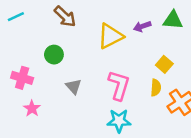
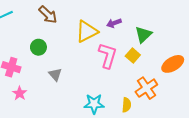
green triangle: (173, 20) -> (143, 35), moved, turned -48
pink L-shape: (119, 85) -> (108, 56), moved
yellow semicircle: (156, 88) -> (127, 105), moved

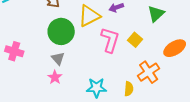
green triangle: (143, 35) -> (156, 14), moved
green circle: (38, 47) -> (61, 31), moved, size x1.6
pink star: (20, 93) -> (55, 77), moved

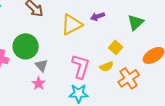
green circle: (61, 31) -> (26, 46), moved
pink L-shape: (110, 40) -> (81, 66), moved
yellow semicircle: (129, 89) -> (107, 66), moved, turned 64

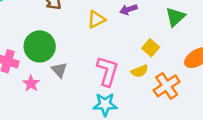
yellow triangle: (72, 24) -> (96, 19), size x0.7
pink star: (39, 83) -> (31, 83), moved

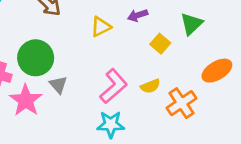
yellow square: (151, 48) -> (160, 44), moved
pink L-shape: (107, 71) -> (114, 86), turned 32
pink star: (31, 83) -> (26, 100), size x1.6

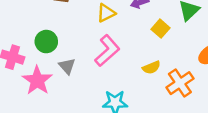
green circle: (36, 58) -> (46, 42), size x0.7
pink L-shape: (114, 86) -> (107, 51), moved

